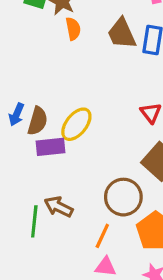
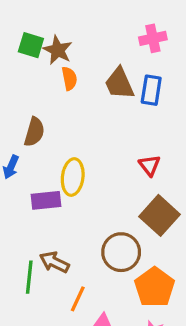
brown semicircle: (38, 121) -> (34, 132), moved
yellow ellipse: (76, 124) -> (73, 177), turned -32
orange line: (102, 236) -> (78, 299), moved

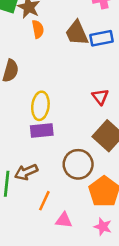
blue rectangle: (151, 90) -> (101, 38), turned 70
purple rectangle: (46, 200) -> (42, 131), moved
brown arrow: (54, 262) -> (26, 172), turned -50

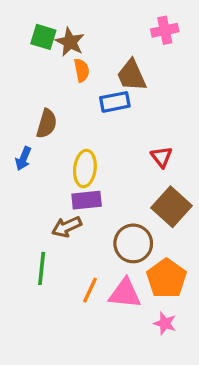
blue rectangle: (101, 38) -> (115, 102), moved
brown arrow: (26, 172) -> (67, 227), moved
pink triangle: (64, 220) -> (125, 293), moved, size x1.5

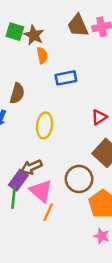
brown trapezoid: (132, 75) -> (78, 26), moved
red triangle: (162, 157) -> (99, 117), turned 35
purple rectangle: (87, 200) -> (18, 180), moved, turned -48
pink triangle: (125, 293) -> (41, 191), moved, turned 35

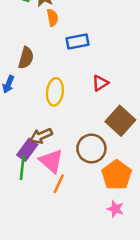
red triangle: (99, 117) -> (100, 83), moved

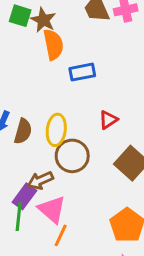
orange semicircle: (52, 18) -> (53, 45), size x1.5
brown semicircle: (26, 58) -> (23, 131), moved
brown circle: (91, 148) -> (72, 156), moved

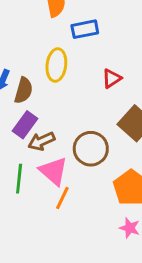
yellow ellipse: (56, 130) -> (56, 65), moved
brown circle: (72, 156) -> (91, 149), moved
purple rectangle: (24, 196) -> (25, 125), moved

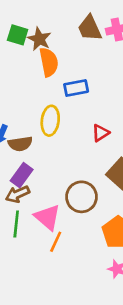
brown semicircle: (24, 90) -> (20, 144), turned 65
brown arrow: (41, 141) -> (18, 194), moved

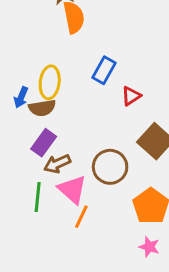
blue rectangle: (76, 88) -> (104, 70), moved, turned -50
yellow ellipse: (50, 121) -> (50, 82), moved
brown arrow: (18, 194) -> (57, 164), moved

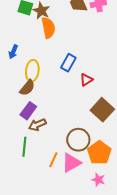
blue arrow: (21, 97) -> (13, 52), moved
brown semicircle: (42, 108) -> (27, 88), turned -42
brown circle: (110, 167) -> (78, 140), moved
pink triangle: (72, 189) -> (71, 163), moved, turned 50

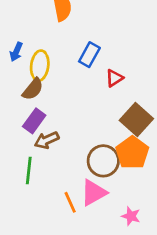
blue arrow: (13, 52) -> (16, 52), moved
orange pentagon: (99, 153) -> (132, 153), moved
orange line: (53, 160) -> (70, 202), moved, turned -49

